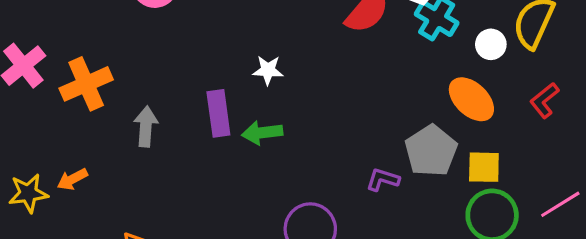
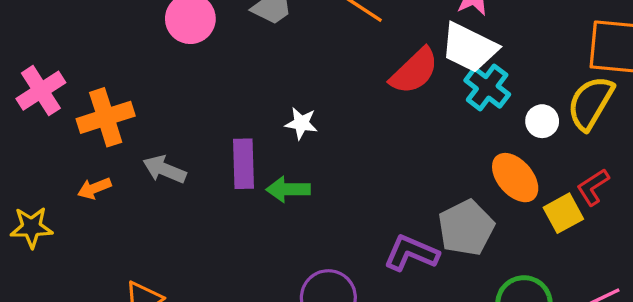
gray arrow: (146, 126) -> (165, 169), turned -78
yellow square: (484, 167) -> (563, 213), moved, turned -36
orange arrow: (72, 179) -> (94, 188), moved
purple L-shape: (383, 180) -> (411, 253), size x1.5

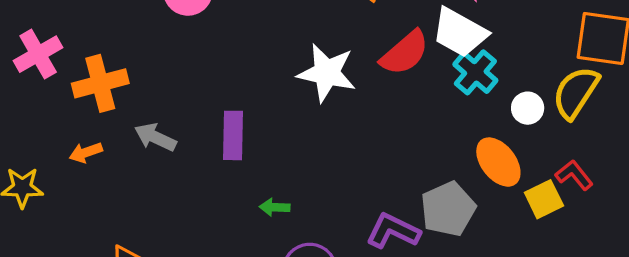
white star: (301, 123) -> (327, 73), moved, size x1.8
red L-shape: (593, 187) -> (574, 175), turned 81
green arrow: (288, 189) -> (275, 207), moved, size x0.7

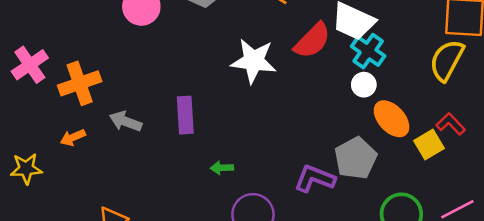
white circle: (528, 108) -> (364, 85), moved

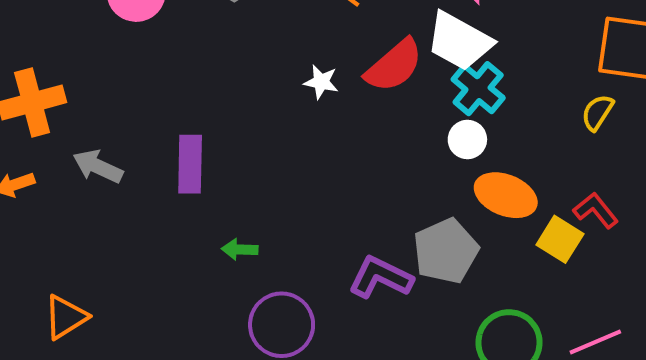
yellow semicircle: (447, 60) -> (597, 112), size x0.6
white star: (254, 61) -> (321, 82), moved, size x0.5
orange ellipse: (392, 119) -> (506, 195), turned -30
yellow square: (429, 145) -> (560, 239), turned -32

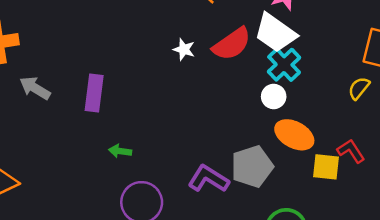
yellow square: (560, 239) -> (326, 167), turned -32

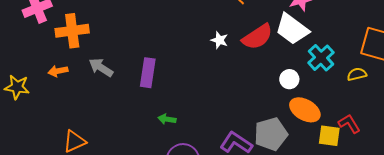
cyan cross: (284, 65) -> (321, 58), moved
yellow semicircle: (359, 88) -> (357, 74), turned 36

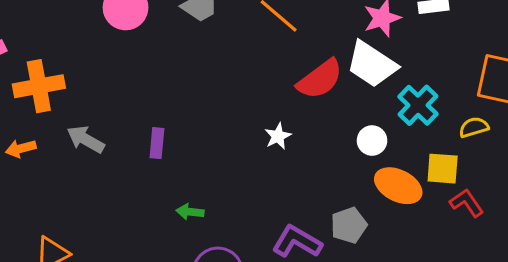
white star: (219, 40) -> (278, 136), moved, turned 30
purple rectangle: (148, 73) -> (157, 143), size x0.7
gray pentagon: (271, 134) -> (349, 225), size x0.7
yellow square: (329, 136) -> (443, 169), moved

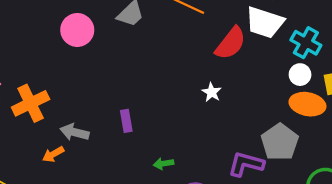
white circle: (372, 141) -> (300, 75), moved
orange arrow: (21, 148) -> (53, 154), moved
gray pentagon: (349, 225) -> (280, 142), size x1.4

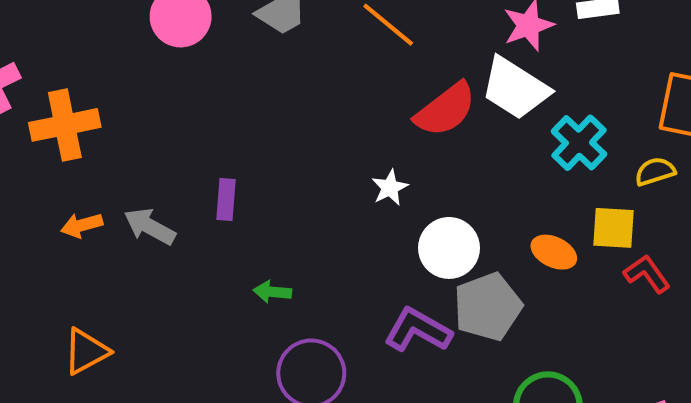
white circle: (300, 75) -> (449, 248), moved, size x1.5
orange ellipse: (307, 104) -> (554, 252), size x0.7
gray arrow: (75, 132) -> (150, 226), moved

